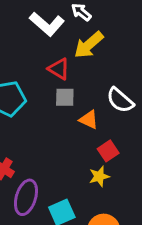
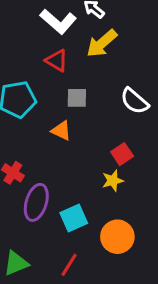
red triangle: (59, 69) -> (57, 60), moved
orange triangle: (89, 120) -> (61, 131), moved

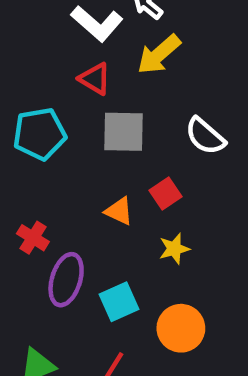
gray square: (77, 98) -> (123, 132), size x1.5
orange triangle: (61, 131) -> (119, 211), moved
red square: (122, 154) -> (165, 194), moved

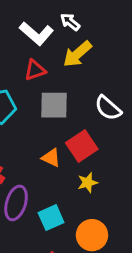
red triangle: (95, 79) -> (35, 70), turned -50
red square: (165, 194) -> (82, 146), size x1.5

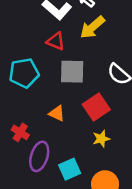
red triangle: (35, 70) -> (56, 41), turned 42
orange triangle: (51, 158) -> (57, 113), moved

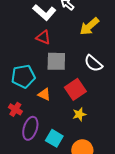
yellow arrow: (92, 27) -> (89, 26), moved
cyan pentagon: (24, 73) -> (23, 76), moved
cyan square: (70, 169) -> (54, 138), turned -36

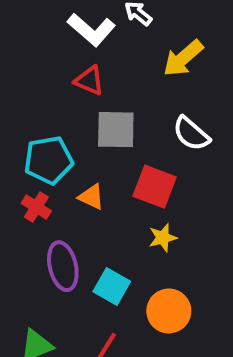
red square: (75, 89) -> (155, 187), turned -35
red cross: (15, 109) -> (36, 207), moved
purple ellipse: (30, 128) -> (63, 266), turned -30

